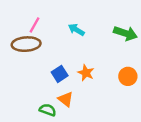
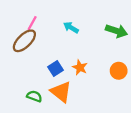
brown ellipse: (26, 44) -> (24, 41), turned -40
orange triangle: (66, 99) -> (61, 92), size x1.5
green semicircle: (48, 110) -> (34, 96), moved

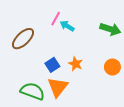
pink line: (32, 23) -> (56, 19), moved
orange triangle: (61, 92) -> (58, 87), turned 30
green semicircle: (34, 96) -> (32, 91), size x1.6

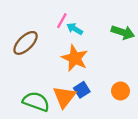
orange star: (76, 64) -> (75, 58), moved, size x1.6
blue square: (52, 65) -> (82, 90), moved
orange circle: (112, 67) -> (120, 91), moved

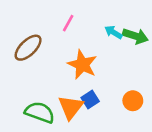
cyan arrow: (75, 29) -> (113, 32), moved

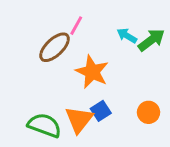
green arrow: (135, 36) -> (151, 40), turned -55
brown ellipse: (28, 48) -> (55, 47), moved

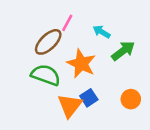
cyan arrow: (127, 36) -> (102, 32), moved
green arrow: (151, 40) -> (123, 51), moved
green semicircle: (44, 125) -> (46, 75), moved

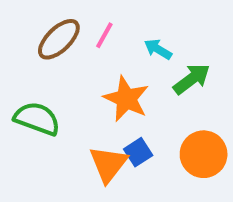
brown ellipse: (48, 42) -> (59, 39), moved
green semicircle: (46, 75) -> (37, 119), moved
orange circle: (131, 99) -> (204, 154), size x1.5

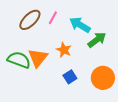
cyan arrow: (158, 49) -> (80, 25), size x1.5
orange star: (126, 99) -> (64, 50), size x0.7
orange triangle: (108, 164) -> (38, 58), moved

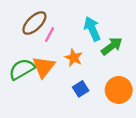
pink line: (53, 18) -> (49, 35), moved
cyan arrow: (80, 25) -> (92, 29), turned 35
green semicircle: (19, 60) -> (22, 69), turned -50

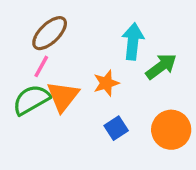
cyan arrow: (92, 29) -> (133, 41), turned 30
pink line: (49, 35) -> (41, 66), moved
orange star: (74, 58) -> (106, 83), turned 30

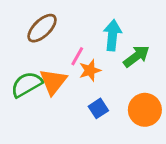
pink line: (41, 66) -> (77, 56), moved

